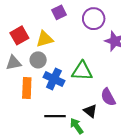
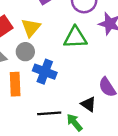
yellow triangle: (45, 39) -> (31, 28), turned -30
green triangle: (82, 71) -> (75, 38), moved

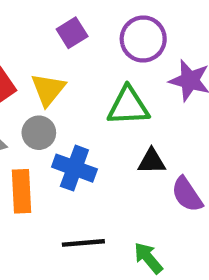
black triangle: (88, 104) -> (152, 161), moved, turned -35
green arrow: (74, 122) -> (148, 258), moved

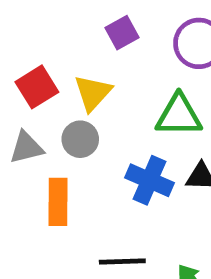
blue cross: (74, 168) -> (150, 180), moved

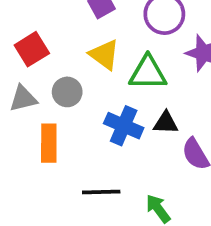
yellow triangle: (93, 93) -> (104, 55), moved, turned -36

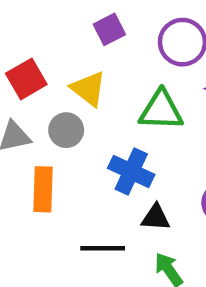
yellow triangle: (104, 55) -> (88, 89), moved
black triangle: (166, 123) -> (156, 217), moved

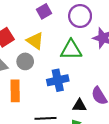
blue cross: (131, 171) -> (58, 80), turned -35
black triangle: (156, 217) -> (79, 106), moved

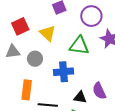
gray circle: (25, 61) -> (35, 59), moved
orange rectangle: (15, 91) -> (27, 90), moved

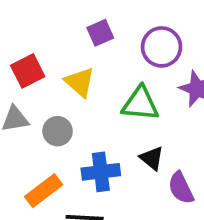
blue cross: (63, 72) -> (101, 172), moved
orange rectangle: (27, 90) -> (44, 191), turned 48
black triangle: (80, 97) -> (152, 158), moved, turned 32

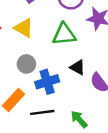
gray circle: (58, 131) -> (26, 64), moved

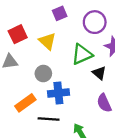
green triangle: (64, 34) -> (82, 54), turned -30
black triangle: (77, 67) -> (99, 73), moved

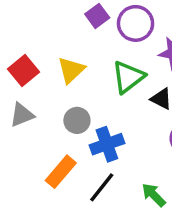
purple square: (60, 13) -> (97, 16), moved
yellow triangle: (47, 41) -> (71, 70), turned 48
black line: (49, 119) -> (102, 187), turned -42

